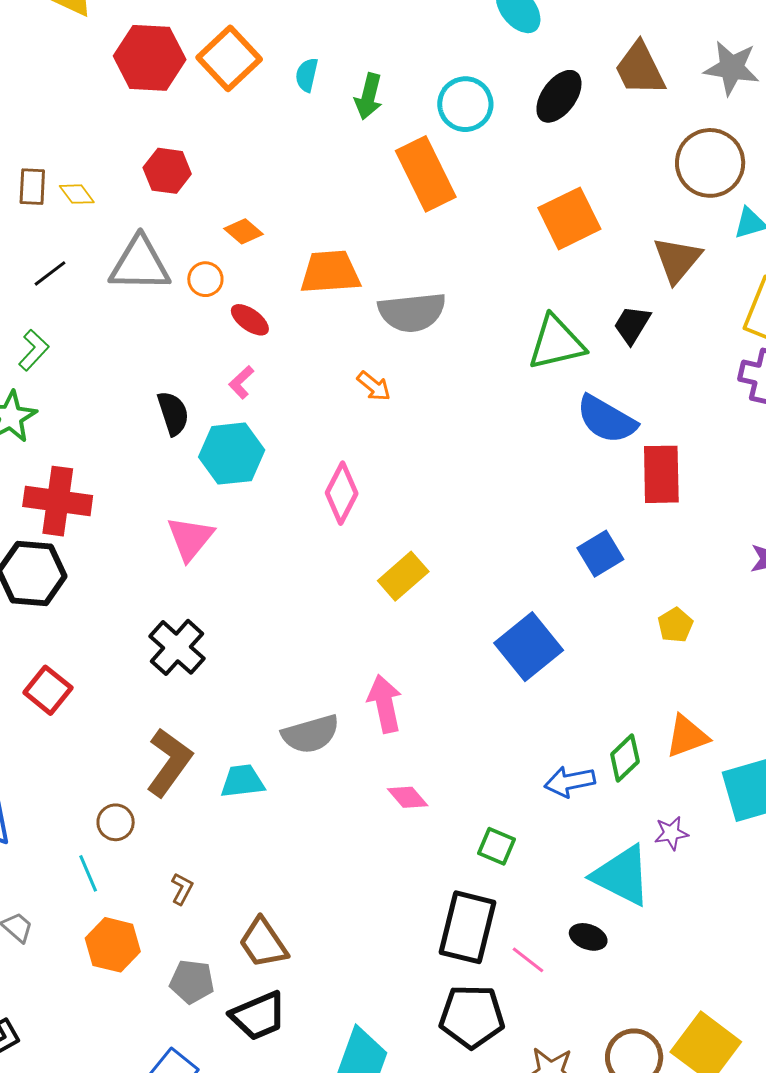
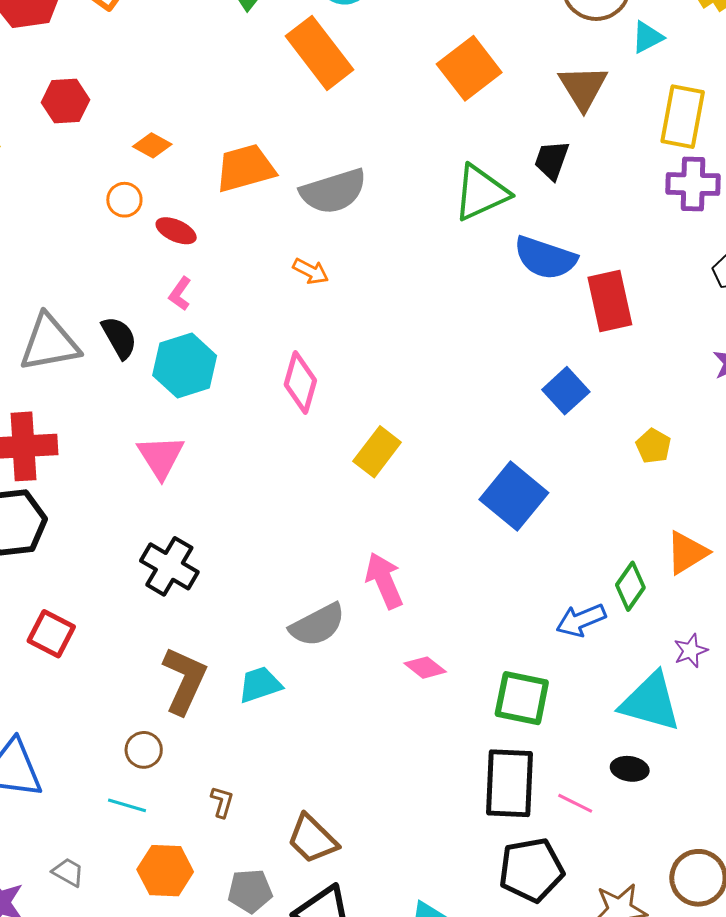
gray triangle: (140, 264) -> (49, 343), moved
green square: (496, 846) -> (522, 698), size x1.5
cyan line: (88, 873) -> (127, 805), turned -39

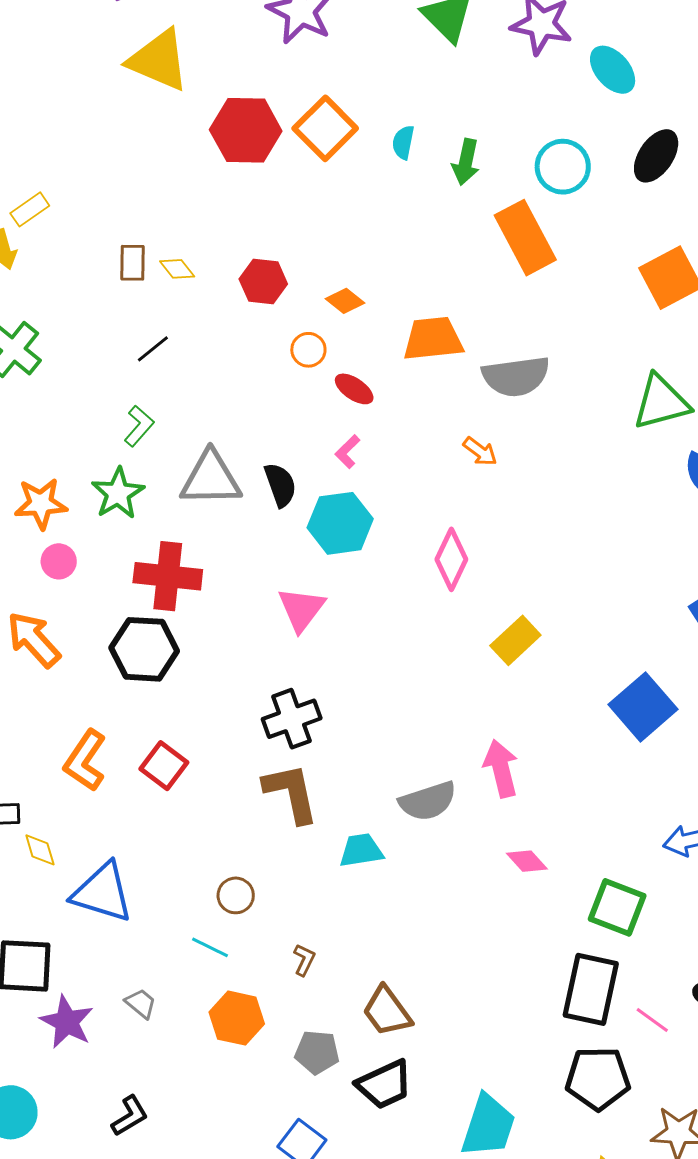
red hexagon: (66, 101) -> (263, 281), moved
black cross: (169, 566) -> (292, 719), turned 30
brown L-shape: (184, 680) -> (291, 793), moved, turned -46

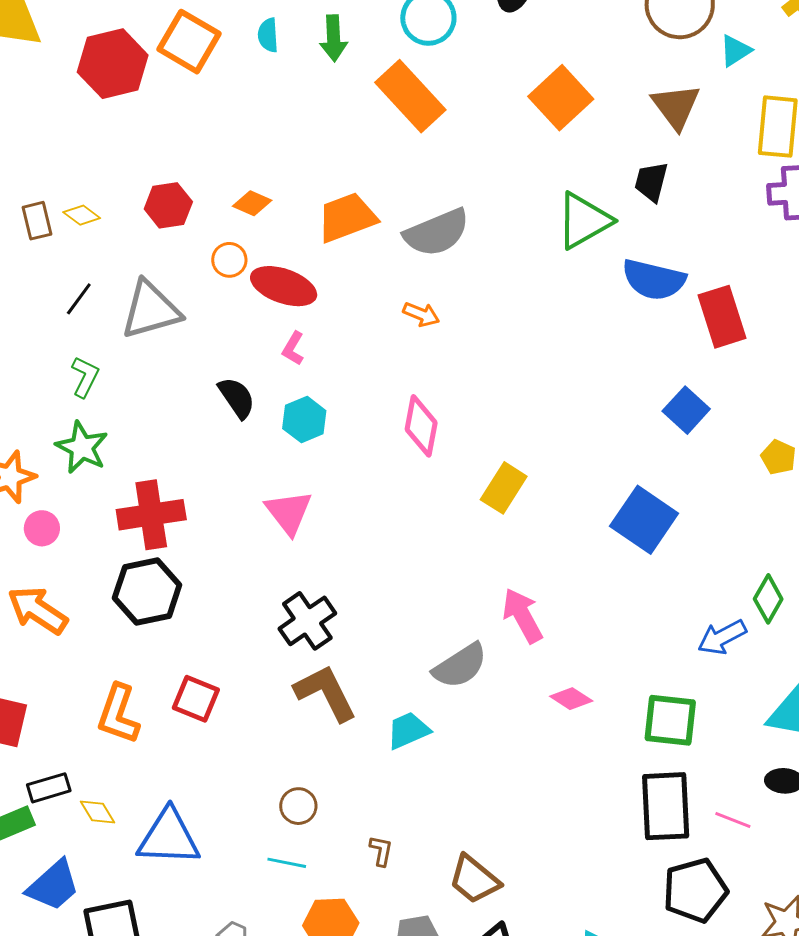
red ellipse: (354, 389) -> (284, 286), size x1.6
gray triangle: (211, 479) -> (151, 310), moved
cyan hexagon: (340, 523) -> (304, 420), size x0.7

